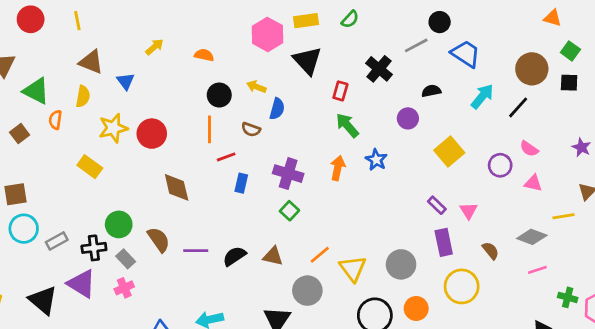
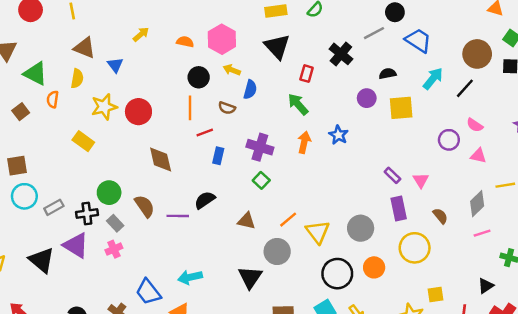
pink hexagon: (267, 34) -> (222, 39), moved
green arrow: (347, 125) -> (298, 104), moved
yellow square: (449, 151) -> (401, 108), moved, turned 35
gray diamond: (532, 237) -> (477, 204), turned -65
black semicircle: (234, 256) -> (205, 200), moved

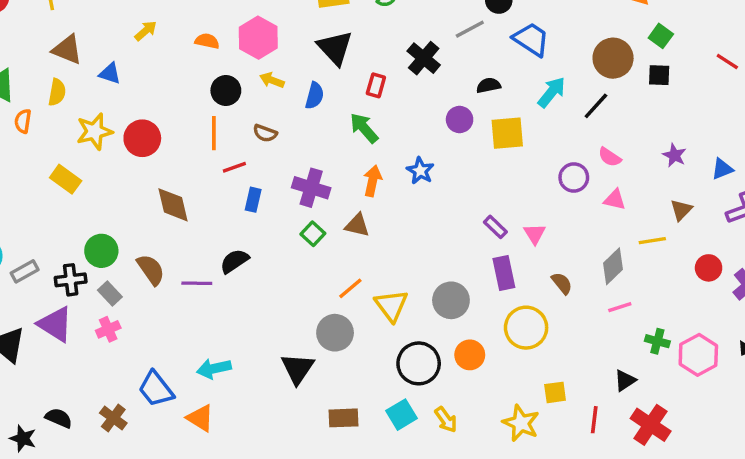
blue triangle: (115, 65) -> (110, 73), turned -35
blue semicircle: (250, 90) -> (315, 96), moved
brown triangle: (246, 221) -> (357, 225), moved

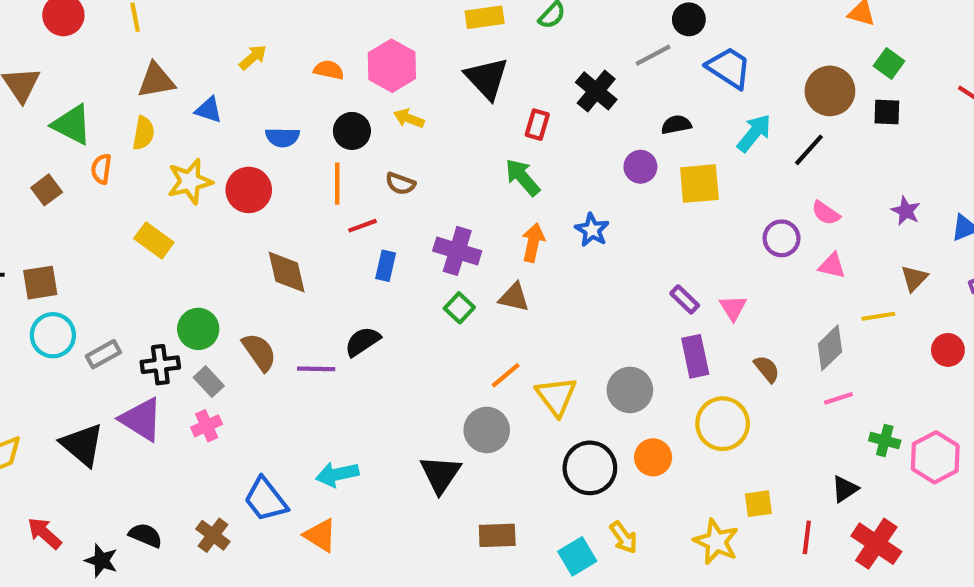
brown triangle: (67, 50) -> (156, 80), turned -32
blue semicircle: (315, 96) -> (282, 137), moved, turned 76
cyan square: (402, 415) -> (577, 556), moved

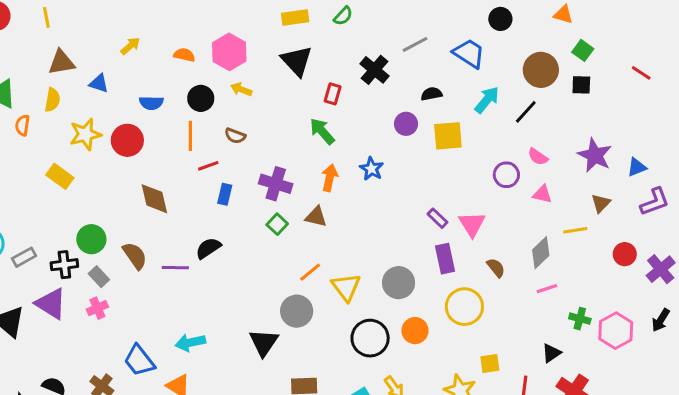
black circle: (689, 19) -> (500, 19), moved
purple star: (906, 211) -> (595, 155), size x1.6
pink triangle: (733, 308) -> (472, 224), size x1.4

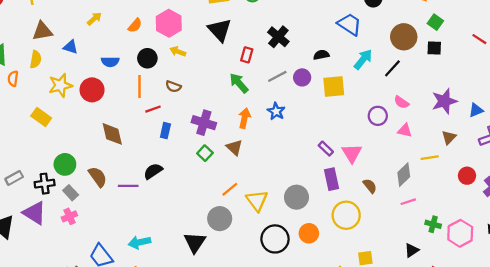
gray line: (415, 44) -> (277, 76), moved
orange semicircle: (184, 55) -> (135, 25), turned 119
purple star: (595, 155) -> (444, 101), turned 30
brown triangle: (316, 217) -> (234, 147), turned 30

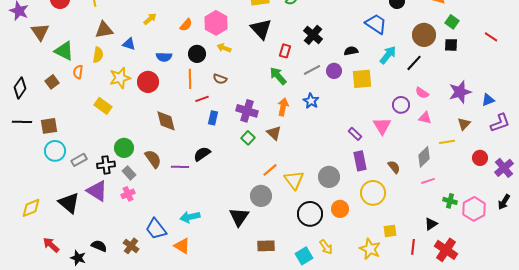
pink triangle: (352, 153) -> (382, 126), moved

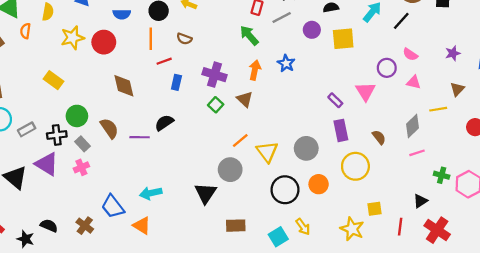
gray line: (312, 70) -> (282, 18), moved
purple star: (460, 92) -> (453, 53), size x0.6
yellow rectangle: (103, 106) -> (53, 80), moved

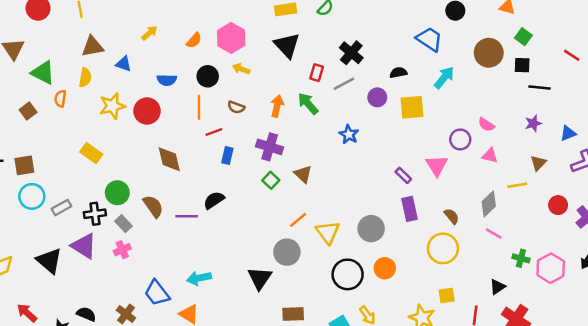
black line: (401, 21) -> (539, 87), moved, turned 54
orange arrow: (255, 70) -> (277, 106), moved
pink line: (417, 153) -> (494, 234), turned 48
yellow circle: (355, 166) -> (443, 248), moved

